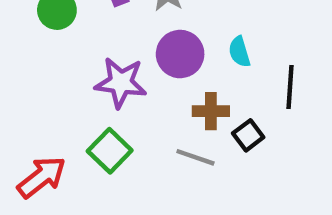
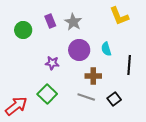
purple star: (121, 83) -> (52, 63), size x0.6
black square: (248, 135) -> (114, 99), moved

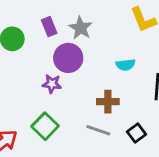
cyan semicircle: (106, 49) -> (126, 65), turned -80
purple circle: (79, 50) -> (68, 58), moved

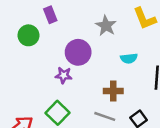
purple rectangle: (49, 27) -> (50, 15), moved
gray star: (81, 28) -> (106, 26), moved

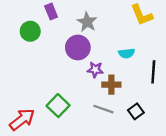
gray star: (106, 26) -> (87, 22), moved
purple star: (64, 75) -> (95, 70), moved

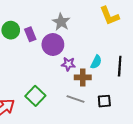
purple rectangle: (51, 12) -> (30, 34), moved
cyan semicircle: (127, 53) -> (96, 62), moved, turned -56
black square: (136, 111) -> (104, 101), turned 32

